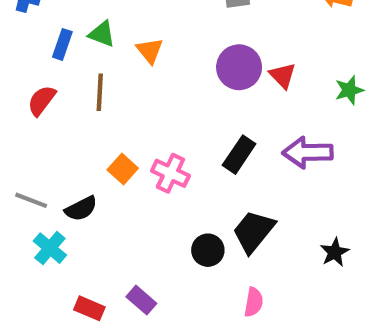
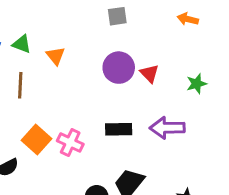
black rectangle: (239, 155) -> (119, 129), turned 55
orange square: (123, 169) -> (36, 140), size x1.4

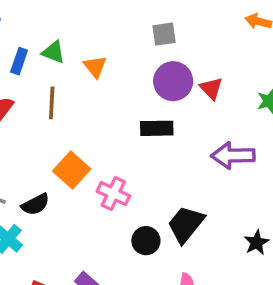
gray square: (117, 16) -> (164, 34), moved
black rectangle: (119, 129) -> (157, 128), moved
pink cross: (70, 142) -> (113, 194), moved

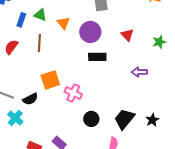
purple circle: (173, 81) -> (90, 32), moved
purple arrow: (233, 155) -> (139, 72), size x0.7
orange square: (72, 170) -> (50, 80), turned 30
black trapezoid: (186, 224) -> (124, 119), moved

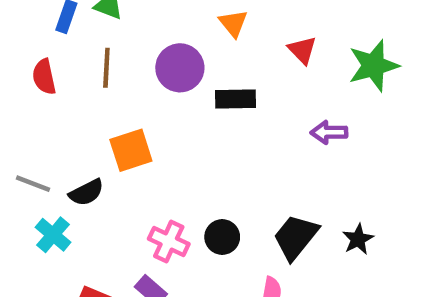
orange triangle: (63, 23) -> (233, 23), moved
purple circle: (90, 32) -> (180, 68), moved
green star: (159, 42) -> (374, 66), size x1.6
red semicircle: (11, 47) -> (44, 77), turned -49
pink cross: (73, 93) -> (169, 241), moved

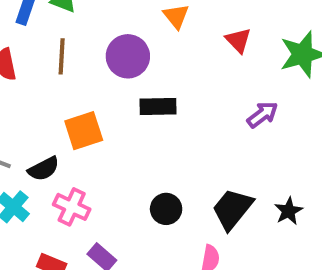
black rectangle: (236, 99) -> (158, 107), moved
purple arrow: (329, 132) -> (262, 115), turned 144
pink cross: (169, 241) -> (72, 207), moved

